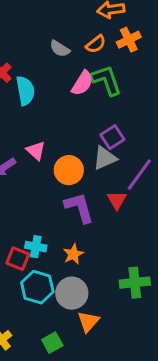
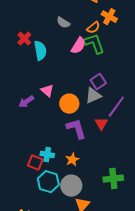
orange cross: (129, 40) -> (109, 17), turned -35
orange semicircle: (96, 44) -> (93, 28), moved

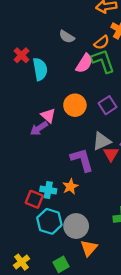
gray triangle: (93, 96) -> (102, 141), moved
purple arrow: (26, 102) -> (39, 128), moved
orange circle: (69, 104) -> (75, 105), moved
orange star: (72, 160) -> (70, 187), moved

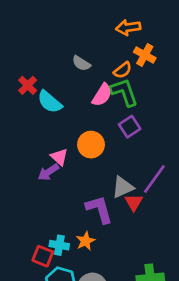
cyan semicircle: (40, 69) -> (50, 102), turned 140
purple square: (107, 105) -> (130, 127), moved

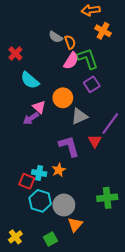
orange semicircle: (123, 70) -> (70, 42), moved, turned -72
cyan semicircle: (50, 102) -> (30, 80), moved
gray triangle: (123, 187) -> (79, 116), moved

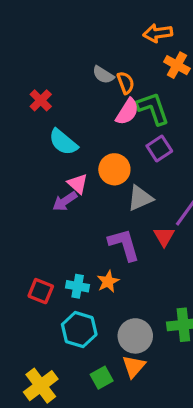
red square: (27, 181) -> (41, 291), moved
gray circle: (64, 205) -> (135, 336), moved
yellow cross: (15, 237) -> (41, 386), size x1.5
green square: (50, 239) -> (102, 378), moved

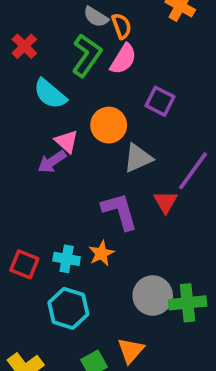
green L-shape: (153, 108) -> (87, 55), moved, turned 54
purple square: (159, 148) -> (160, 101), turned -30
gray circle: (135, 336) -> (153, 296), moved

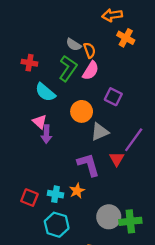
red cross: (24, 46) -> (29, 63), turned -35
pink triangle: (67, 142) -> (40, 122), moved
purple arrow: (52, 162) -> (46, 134), turned -54

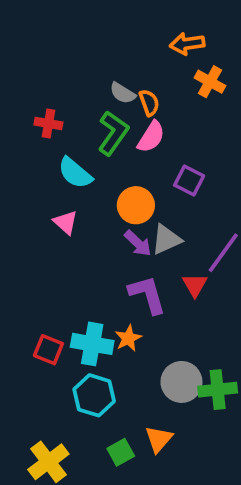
purple arrow: (46, 134) -> (138, 243), moved, turned -48
cyan cross: (56, 194) -> (92, 344), size x1.5

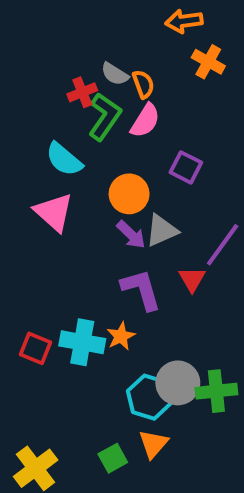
red cross: (48, 124) -> (82, 92), moved, turned -32
pink triangle: (66, 222) -> (54, 212), size x1.5
cyan hexagon: (94, 395) -> (149, 397), moved

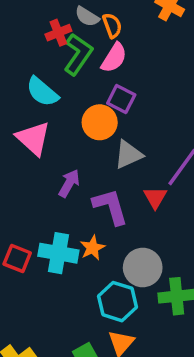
purple square: (186, 167) -> (121, 99), moved
purple arrow: (131, 235) -> (69, 183), moved, turned -104
gray circle: (178, 383) -> (143, 267), moved

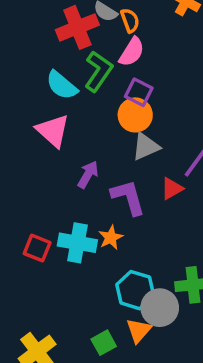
red cross: (58, 33) -> (77, 27), size x1.6
green L-shape: (78, 54) -> (98, 71), moved
orange circle: (100, 122) -> (135, 115), moved
red triangle: (155, 198) -> (172, 189), turned 30
gray circle: (143, 267) -> (160, 308), moved

